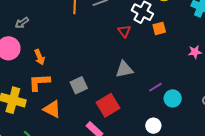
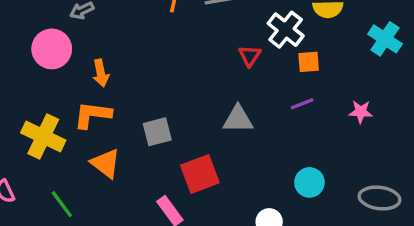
purple line: (155, 87) -> (302, 104), moved

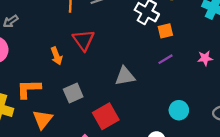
red triangle: (250, 56) -> (83, 40), moved, size x1.5
orange arrow: (101, 73) -> (56, 56), moved
orange triangle: (106, 163) -> (43, 119), turned 40

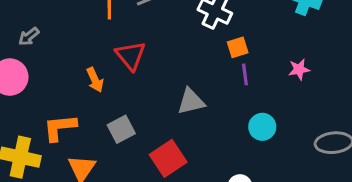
orange square: (165, 31) -> (238, 47), moved
purple line: (165, 59) -> (245, 74), turned -63
cyan circle: (179, 110) -> (262, 127), moved

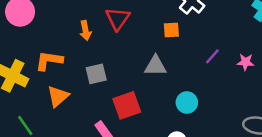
orange square: (238, 47) -> (171, 30), moved
purple line: (245, 74) -> (212, 56), moved, turned 35
cyan circle: (262, 127) -> (187, 102), moved

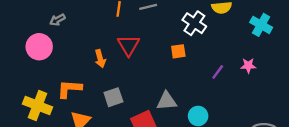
pink star: (245, 62) -> (248, 66), moved
gray triangle: (155, 66) -> (167, 101), moved

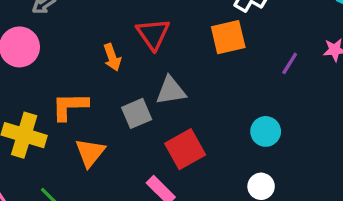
orange square: (178, 51) -> (228, 37), size x1.5
gray triangle: (167, 101) -> (171, 91), moved

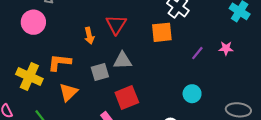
cyan circle: (266, 131) -> (192, 94), moved

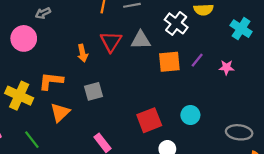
orange square: (162, 32) -> (169, 62), moved
purple line: (197, 53) -> (197, 60), moved
gray triangle: (123, 61) -> (141, 40), moved
red square: (127, 98) -> (149, 120), moved

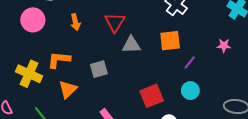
gray triangle: (141, 40) -> (131, 45), moved
orange arrow: (83, 53) -> (75, 22), moved
purple line: (197, 60) -> (190, 62), moved

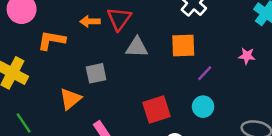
orange arrow: (75, 22) -> (90, 21), moved, turned 98
orange L-shape: (59, 60) -> (51, 40), moved
orange triangle: (68, 89) -> (70, 99), moved

